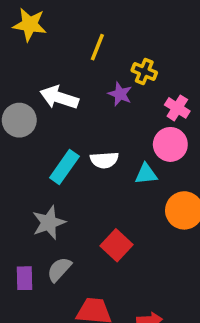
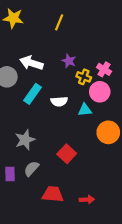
yellow line: (97, 47) -> (59, 22), moved
yellow cross: (144, 71) -> (84, 77), moved
cyan rectangle: (64, 167) -> (32, 94), moved

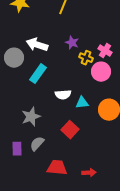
white semicircle: (59, 101) -> (63, 95), moved
cyan triangle: (85, 110) -> (82, 103), moved

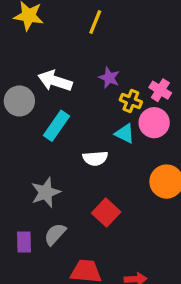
cyan triangle: (82, 103) -> (125, 134), moved, turned 32

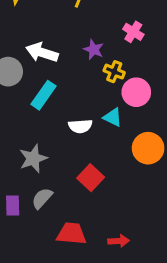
pink cross: (160, 90) -> (133, 32), moved
cyan triangle: (125, 134) -> (113, 117), moved

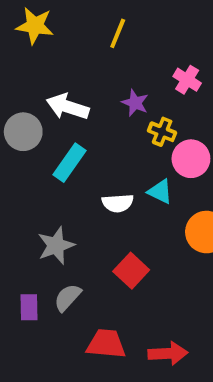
red arrow: (119, 241) -> (168, 354), size x1.4

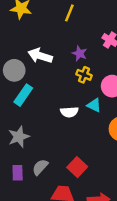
yellow cross: (162, 132) -> (84, 75), moved
cyan rectangle: (69, 163) -> (23, 95), moved
gray star: (56, 246) -> (19, 137), moved
red square: (131, 271) -> (77, 167), moved

